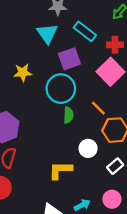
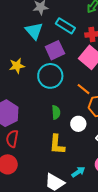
green semicircle: (68, 115) -> (56, 112), moved
yellow L-shape: (60, 170) -> (57, 144), turned -80

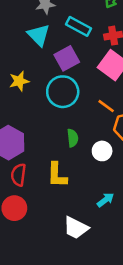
yellow L-shape: (57, 144) -> (57, 175), moved
cyan arrow: (78, 172) -> (106, 200), moved

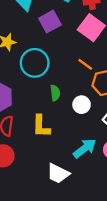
cyan circle: (63, 92) -> (35, 63), moved
cyan arrow: (106, 200) -> (85, 148), size x1.5

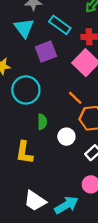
cyan arrow: (85, 148) -> (66, 205), moved

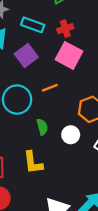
orange line: (75, 98) -> (50, 88), moved, turned -49

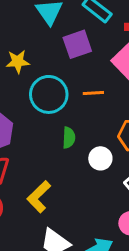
yellow L-shape: (33, 163) -> (39, 197), moved, turned 35

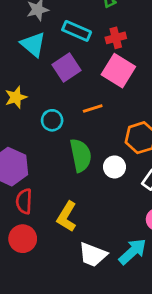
cyan circle: (49, 94) -> (52, 120), size x0.6
green semicircle: (69, 138) -> (81, 155), size x1.6

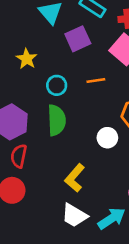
yellow star: (16, 97) -> (27, 59), turned -30
green semicircle: (81, 155) -> (57, 120), moved
yellow L-shape: (67, 217) -> (75, 178), moved

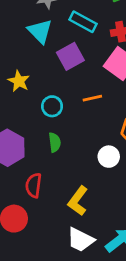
green semicircle: (57, 120) -> (55, 142), size x0.6
red semicircle: (19, 156) -> (34, 185), moved

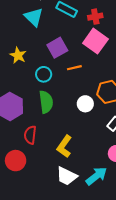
purple square: (70, 56) -> (57, 48), moved
green semicircle: (55, 142) -> (46, 102), size x1.5
white circle: (109, 157) -> (85, 104), moved

